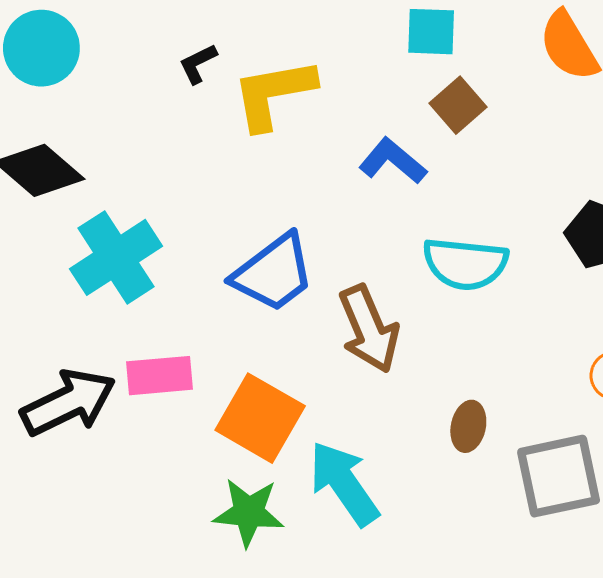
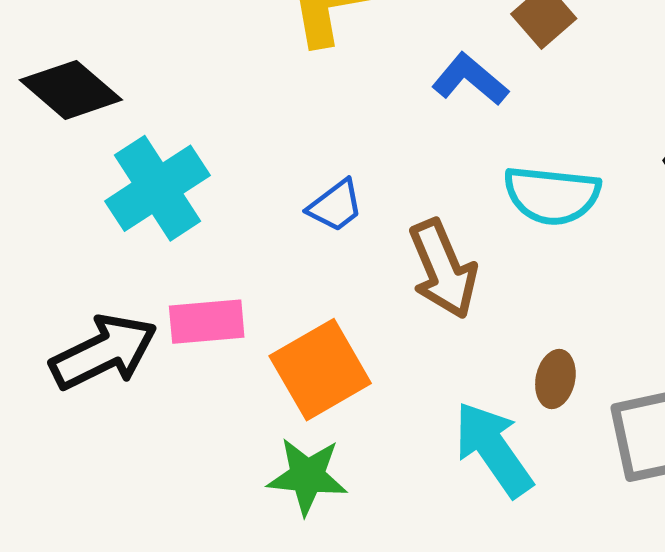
blue trapezoid: (274, 273) -> (335, 206), size x0.6
orange square: (260, 418) -> (320, 370), turned 30
cyan arrow: (344, 483) -> (493, 449), moved

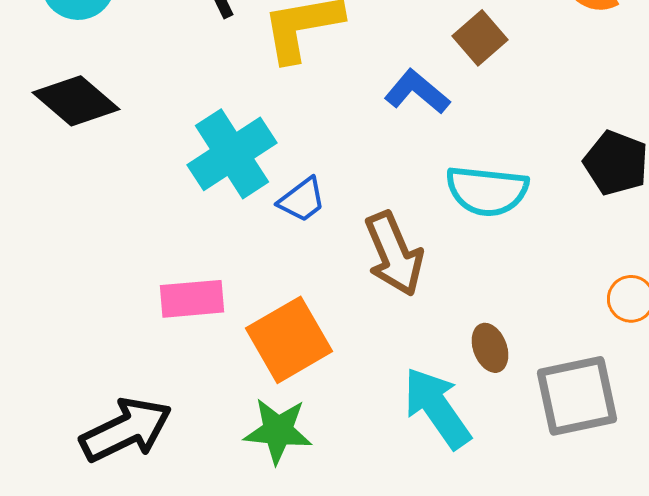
cyan cross: (158, 188) -> (232, 154), moved
black arrow: (104, 352) -> (126, 430), moved
brown ellipse: (555, 379) -> (490, 348), turned -33

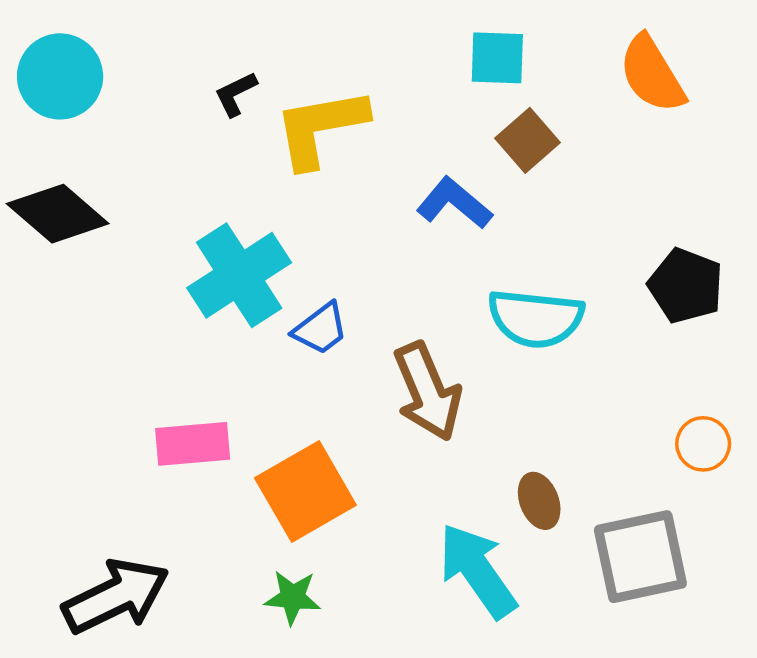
green star: (278, 431) -> (293, 597), size x0.7

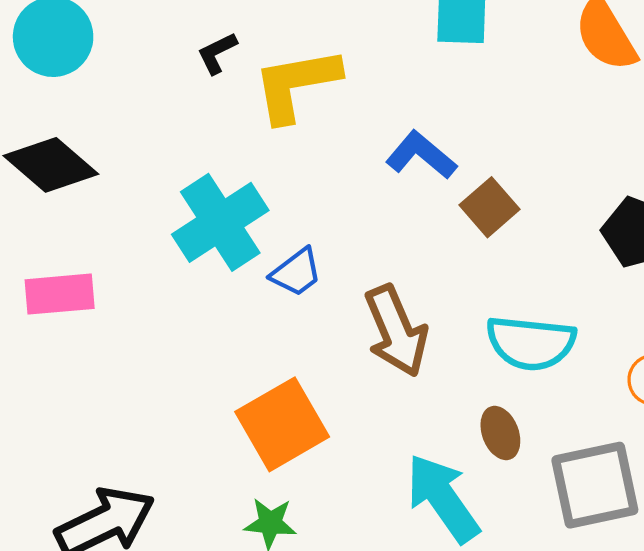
brown square: (528, 140) -> (490, 207), moved
cyan semicircle: (536, 318) -> (531, 343), moved
pink rectangle: (193, 444) -> (60, 294), moved

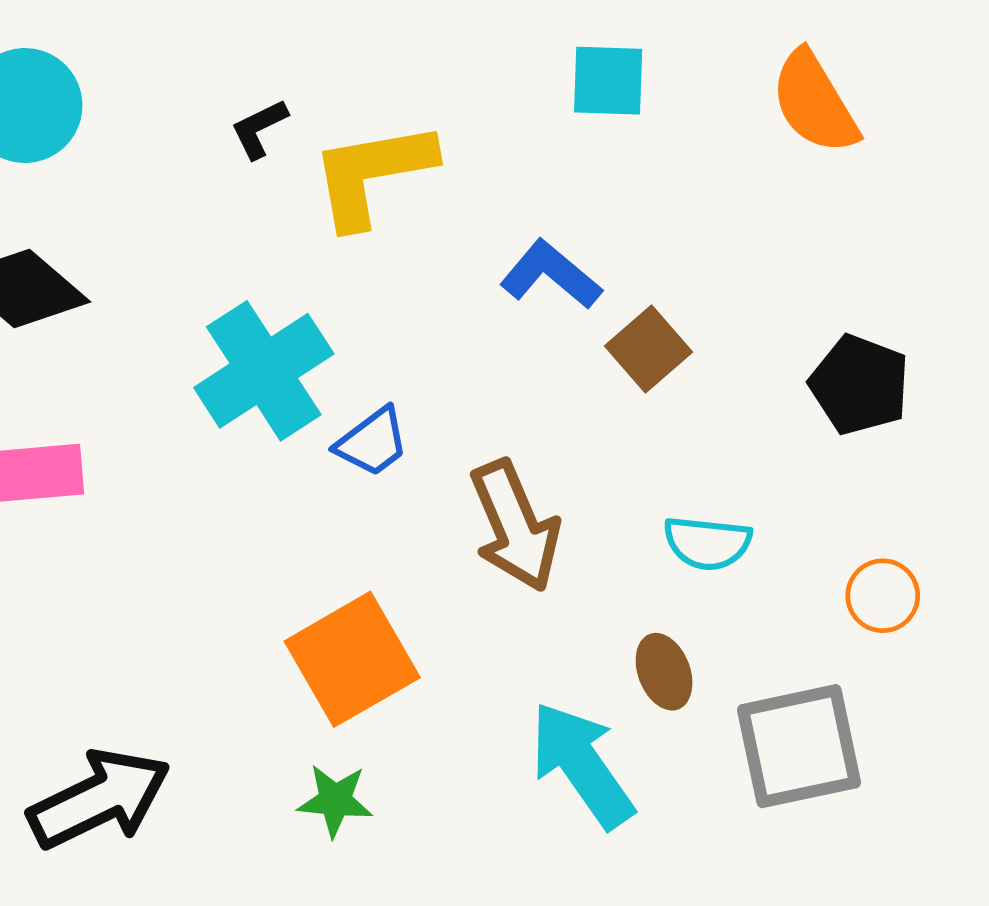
cyan semicircle: (531, 343) -> (707, 543), size x0.7

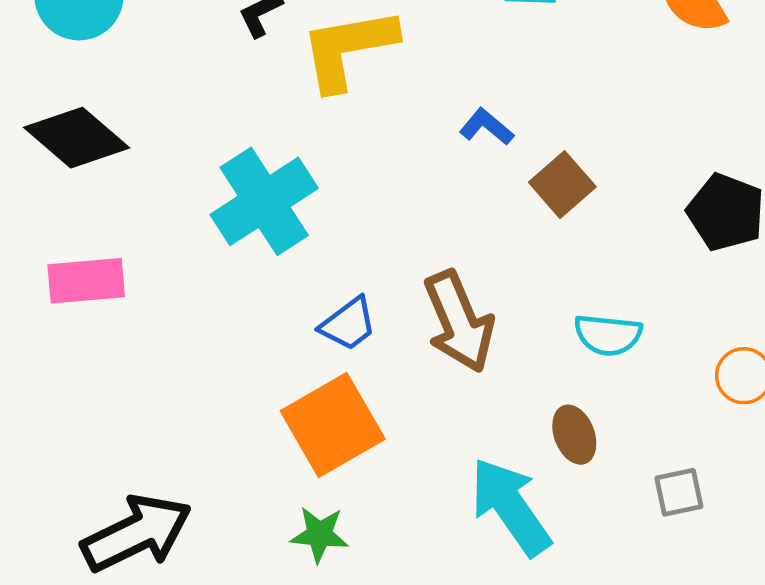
blue L-shape: (551, 275) -> (487, 127), size x0.7
blue trapezoid: (372, 442) -> (348, 324), moved
gray square: (799, 746) -> (679, 492), size x0.5

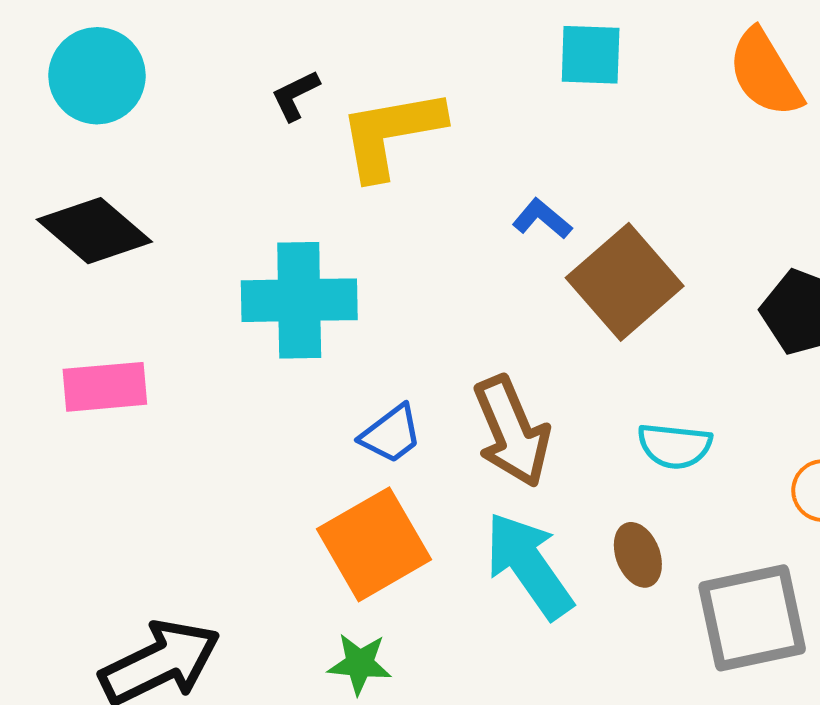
brown square: (562, 185) -> (625, 282), size x1.6
cyan cross: (264, 201) -> (299, 300), turned 32
gray square: (679, 492) -> (752, 618), size x2.0
cyan arrow: (511, 507) -> (529, 565), moved

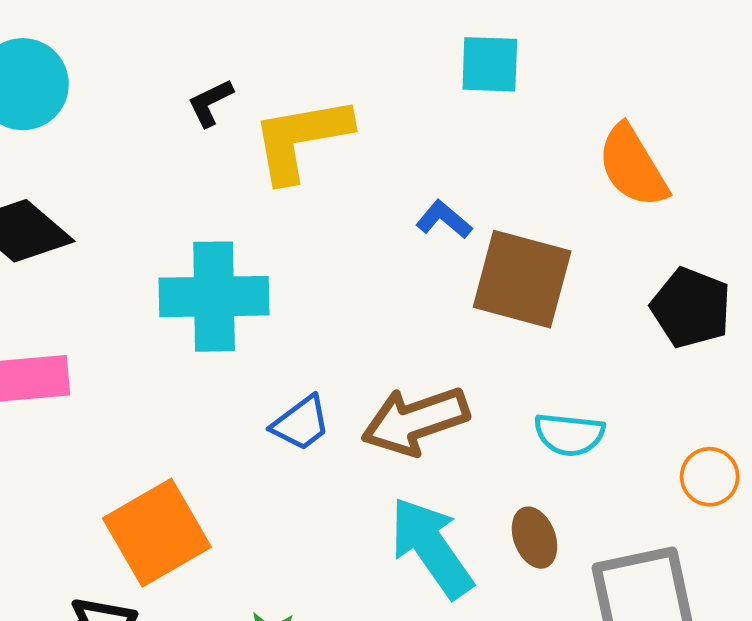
orange semicircle: (765, 73) -> (633, 166), moved
brown square: (625, 282) -> (522, 279), turned -34
brown arrow: (512, 431) -> (415, 421), turned 94
orange square: (374, 544) -> (157, 533), moved

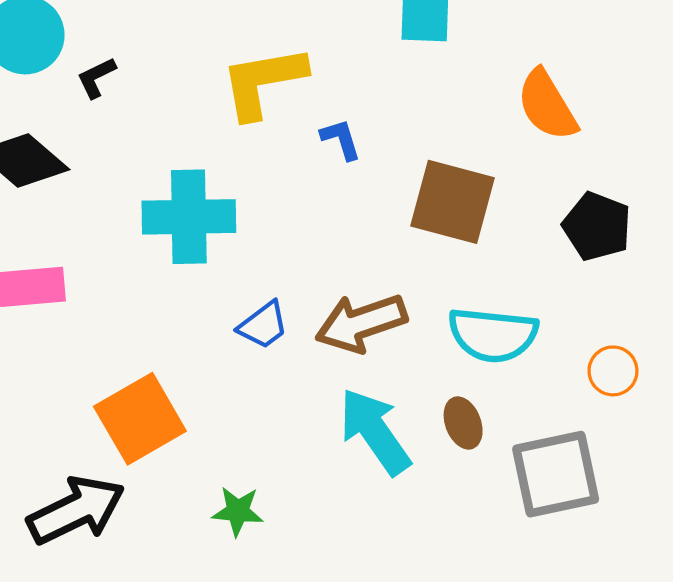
black L-shape: (210, 103) -> (96, 78), moved
blue L-shape: (444, 220) -> (341, 139), moved, turned 33
cyan semicircle: (569, 434) -> (493, 335), size x1.5

